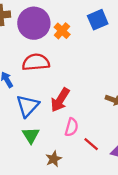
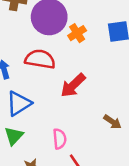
red arrow: (60, 100) -> (73, 85), moved
pink semicircle: (72, 127) -> (60, 139), turned -36

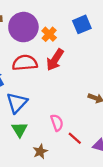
red arrow: (73, 85) -> (55, 60), moved

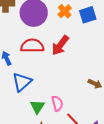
orange cross: (49, 34) -> (65, 11), moved
green triangle: (20, 130) -> (37, 107), moved

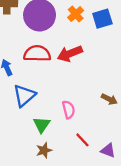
red arrow: (60, 45) -> (70, 54), turned 30
pink semicircle: (57, 103) -> (69, 110), moved

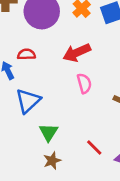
red semicircle: (37, 54) -> (26, 54), moved, size x0.6
pink semicircle: (69, 110) -> (84, 83), moved

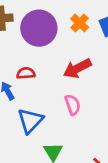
pink semicircle: (84, 83) -> (73, 105), moved

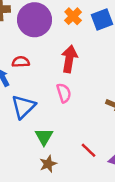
red arrow: (77, 68) -> (69, 59), turned 125

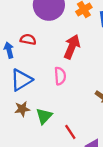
green triangle: (44, 137) -> (44, 116), moved
brown star: (48, 164) -> (22, 109), moved

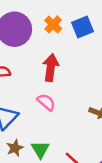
pink semicircle: (60, 76) -> (46, 102), turned -30

